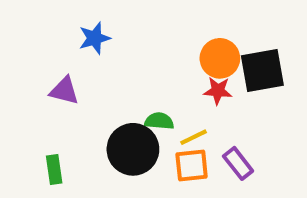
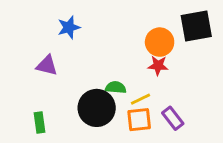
black square: (262, 70) -> (196, 26), moved

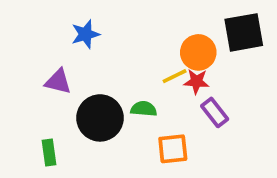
yellow line: (141, 99) -> (175, 76), moved
black circle: (97, 108) -> (100, 118), moved
purple rectangle: (173, 118) -> (215, 112), moved

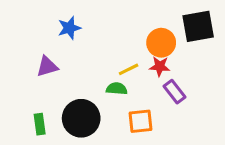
yellow line: (175, 76) -> (129, 69), moved
purple triangle: (58, 82) -> (47, 66), turned -30
black circle: (100, 118) -> (81, 118), moved

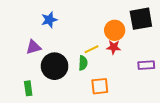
green semicircle: (117, 89) -> (83, 63), turned 88
purple rectangle: (174, 92) -> (146, 65), moved, turned -56
black circle: (81, 118) -> (55, 66), moved

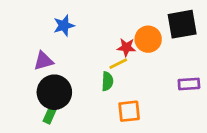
red star: (114, 47) -> (126, 47), moved
black circle: (55, 66) -> (54, 92), moved
green rectangle: (28, 88) -> (50, 114), moved, turned 32

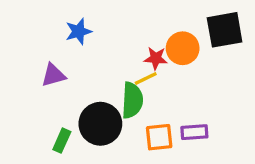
green semicircle: (107, 81) -> (132, 100), size x1.5
purple rectangle: (189, 84) -> (194, 132), moved
black circle: (54, 92) -> (100, 124), moved

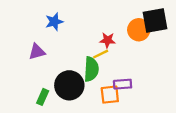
orange circle: (183, 48) -> (139, 30), moved
purple rectangle: (194, 132) -> (123, 84), moved

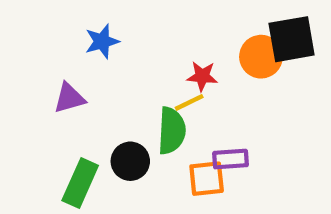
black circle: (69, 85) -> (130, 161), size x0.7
green rectangle: (43, 97) -> (80, 183), size x1.5

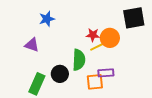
orange circle: (261, 57) -> (110, 38), moved
purple triangle: (69, 98) -> (32, 45), turned 35
yellow line: (189, 102) -> (97, 47), moved

